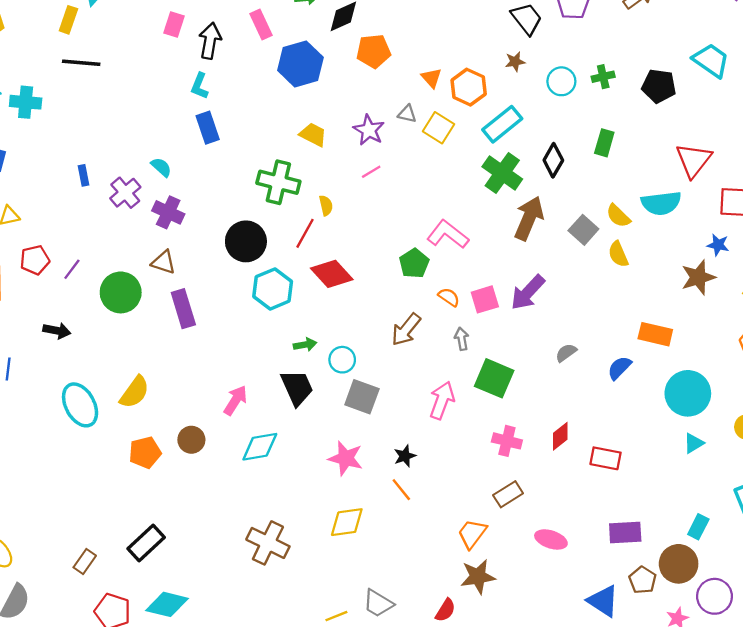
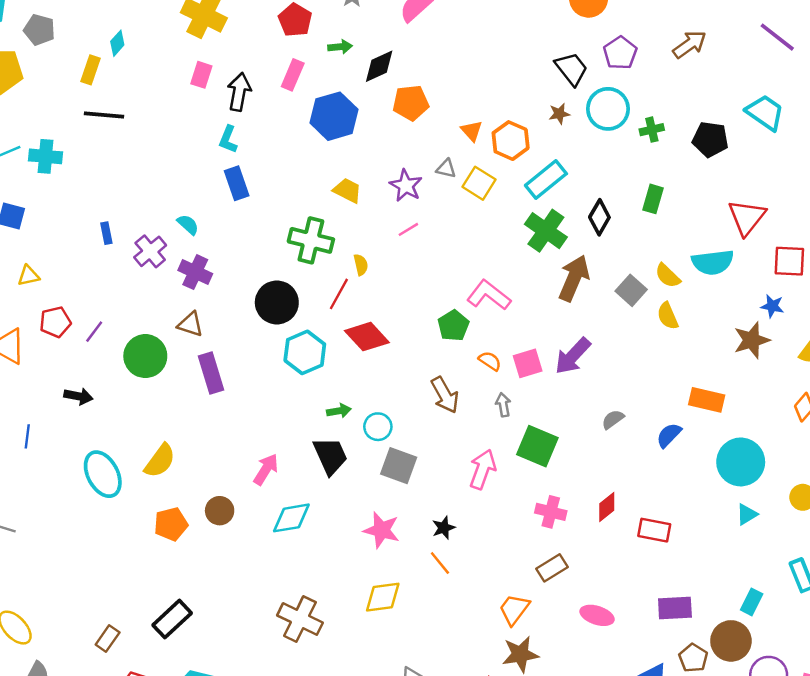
pink rectangle: (261, 24) -> (293, 75), turned 48
cyan circle: (561, 81) -> (608, 109), moved, size x1.4
brown arrow: (406, 330) -> (445, 395), turned -68

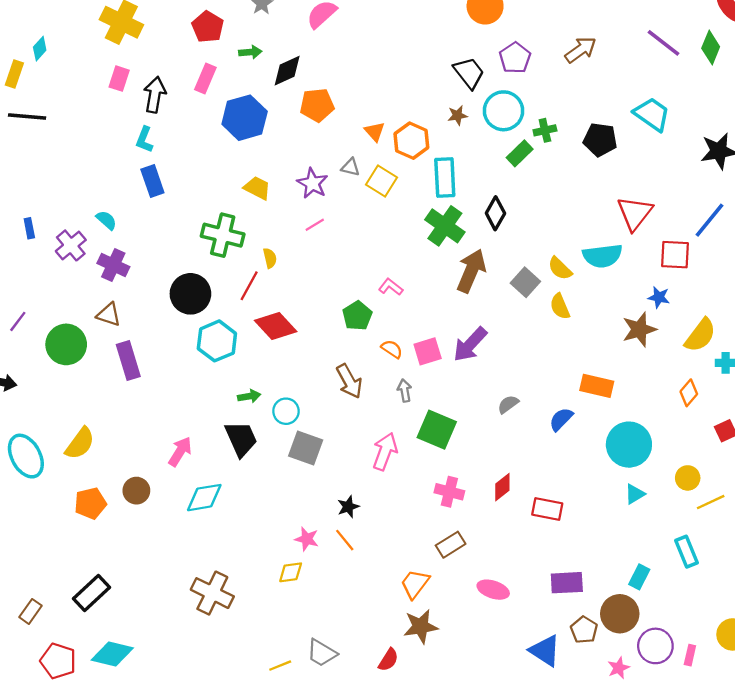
cyan rectangle: (546, 180) -> (445, 178), turned -54
green rectangle: (653, 199) -> (520, 153), moved, turned 30
pink L-shape: (489, 295) -> (391, 287), size x0.6
pink star: (382, 530) -> (307, 539), moved, size x0.7
yellow diamond: (383, 597) -> (291, 572), size x0.7

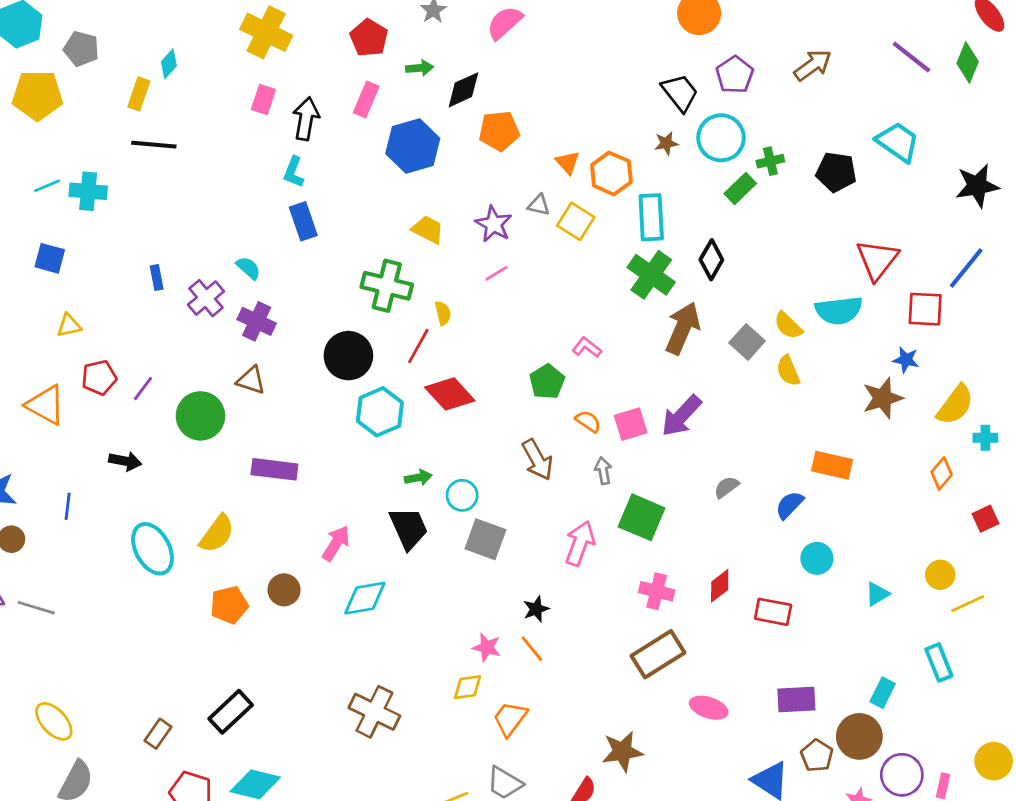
purple rectangle: (128, 361) -> (274, 469), moved, turned -66
cyan circle: (629, 445) -> (817, 558), moved, size x0.6
brown rectangle: (451, 545) -> (658, 654), size x1.5
orange trapezoid: (415, 584) -> (510, 719), moved

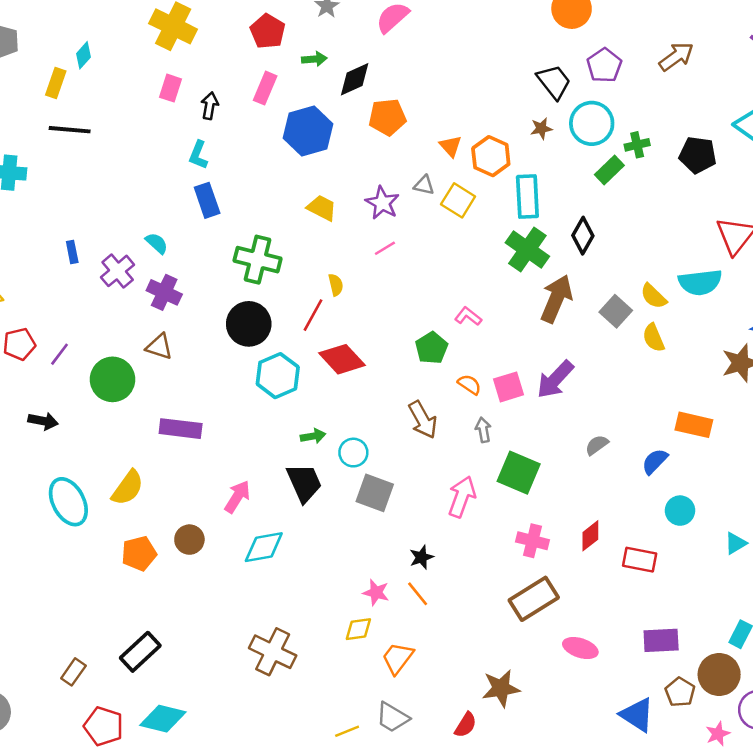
black arrow: (306, 119) -> (210, 106), size x0.7
green cross: (387, 286) -> (258, 260), moved

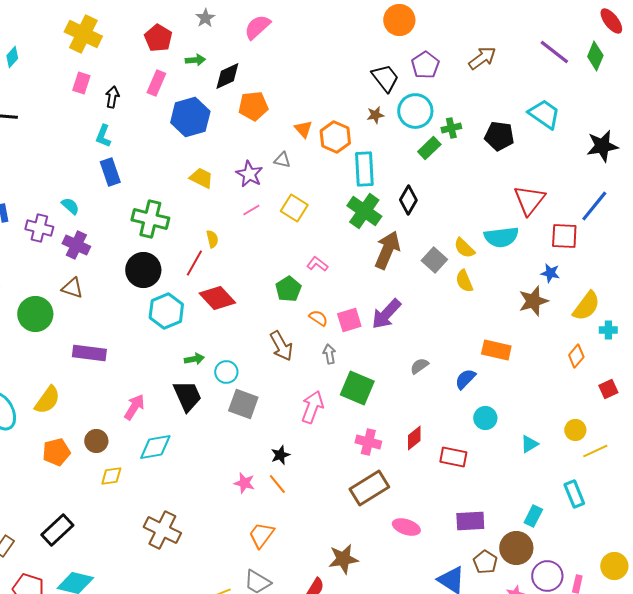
yellow square: (458, 200) -> (294, 208), moved
purple cross: (118, 271) -> (39, 228), turned -36
yellow diamond: (358, 629) -> (111, 476), moved

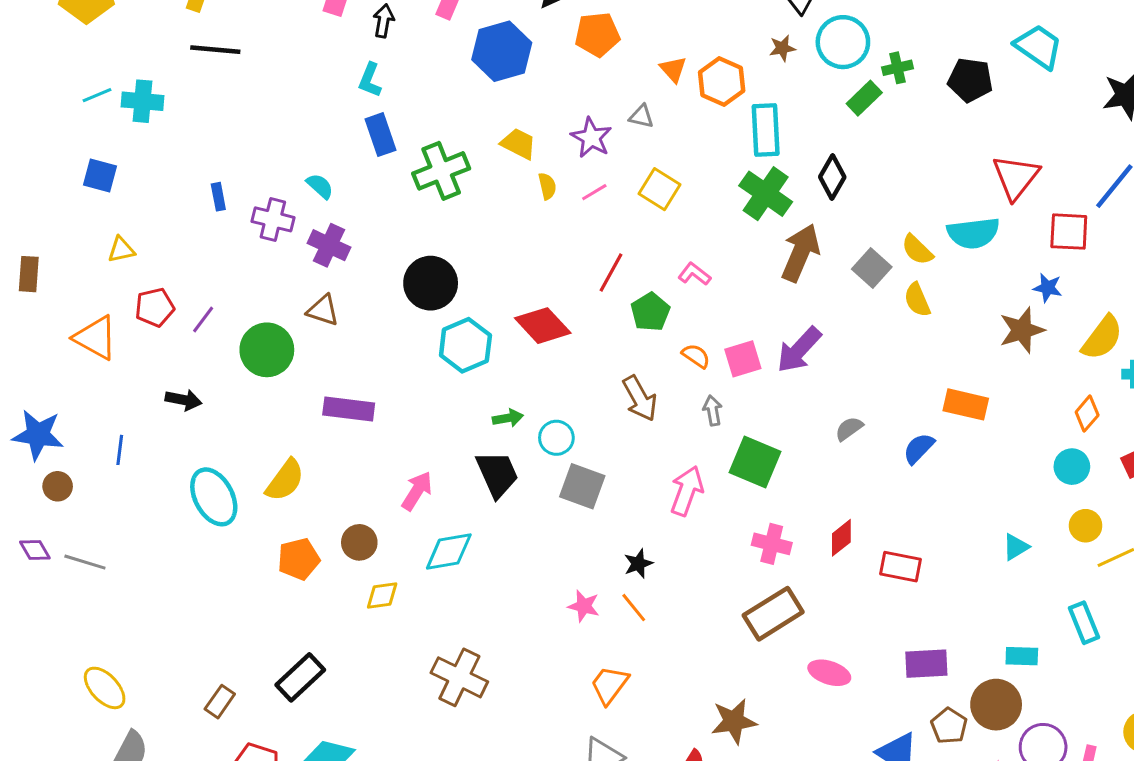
green cross: (150, 219) -> (441, 171), moved, turned -36
yellow semicircle: (212, 239) -> (547, 186), moved
red line: (194, 263) -> (611, 273), moved
cyan circle: (485, 418) -> (1072, 467), moved
cyan rectangle: (533, 516) -> (1022, 656), turned 65

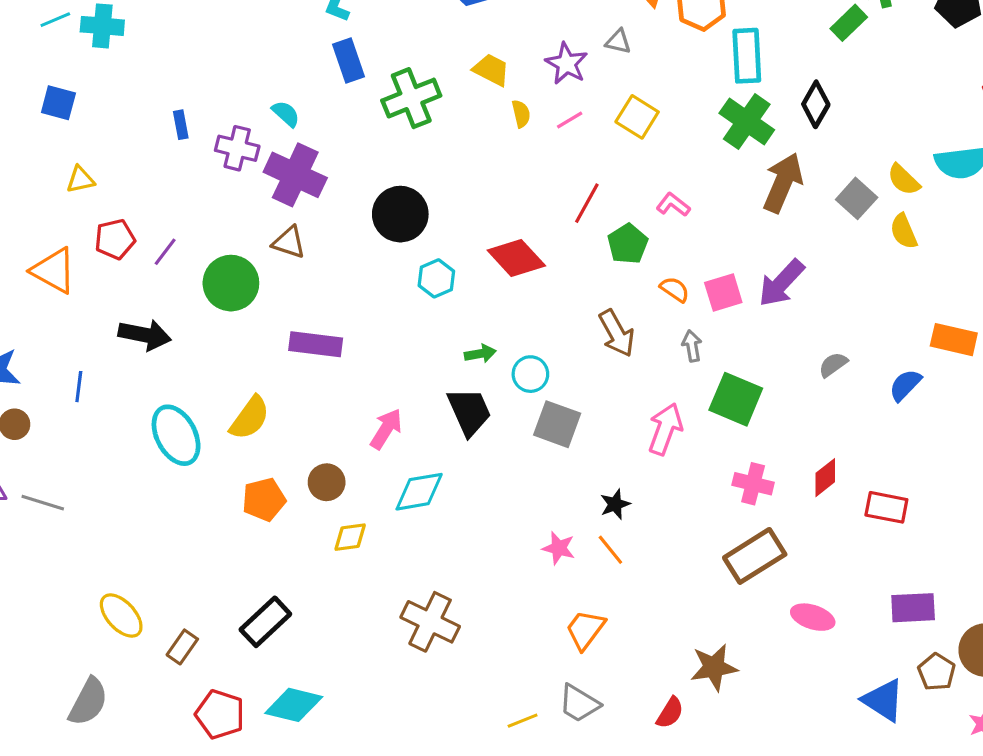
purple cross: (329, 245) -> (295, 175), size x1.4
cyan hexagon: (465, 345) -> (436, 278), size x0.7
black arrow: (183, 400) -> (145, 335), size x1.4
yellow ellipse: (105, 688) -> (121, 616), moved

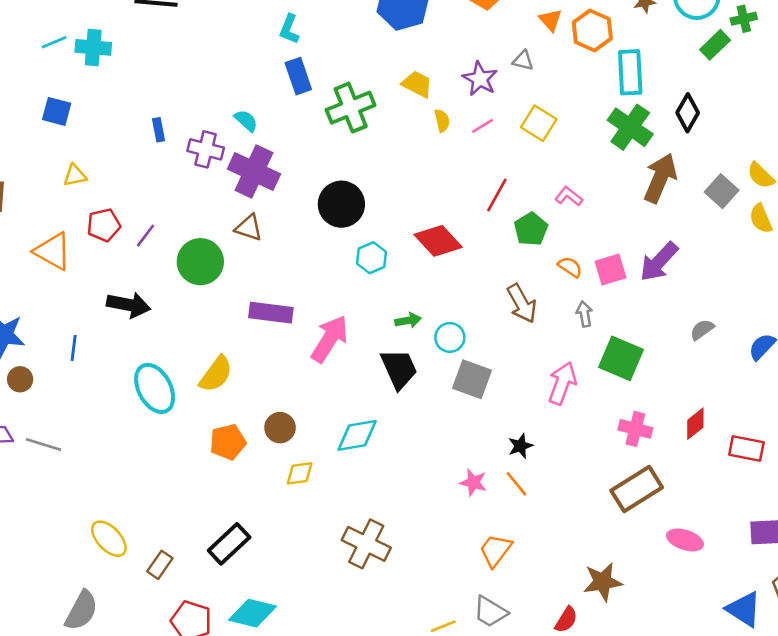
pink arrow: (386, 429) -> (330, 339), moved, size x1.4

